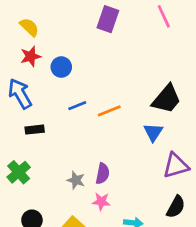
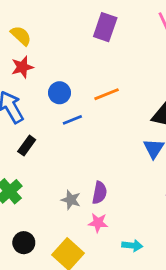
blue circle: (61, 67) -> (59, 93), moved
orange line: (109, 111) -> (107, 94), moved
black rectangle: (35, 130) -> (27, 146), turned -48

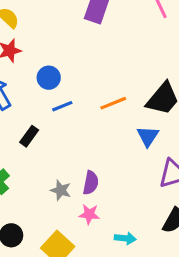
orange line: (107, 94) -> (113, 103), moved
black rectangle: (27, 146) -> (29, 136), moved

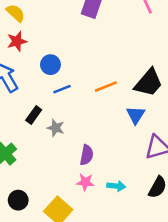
gray star: (61, 190) -> (56, 128), moved
cyan arrow: (125, 238) -> (116, 186), moved

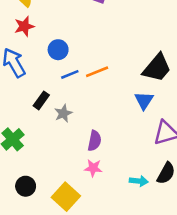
orange line: (106, 87) -> (97, 72), moved
gray star: (56, 128) -> (63, 113), turned 30
cyan arrow: (116, 186) -> (139, 181), moved

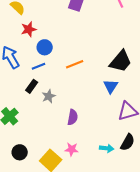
red star: (24, 26) -> (29, 29), moved
blue line: (70, 74) -> (39, 66), moved
pink star: (93, 168) -> (72, 149), moved

